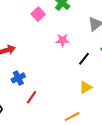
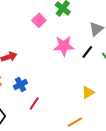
pink star: (62, 40) -> (64, 46), size x1.5
black line: (84, 59) -> (87, 52), moved

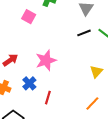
pink star: (64, 46) -> (46, 60), moved
black line: (87, 52) -> (84, 33), turned 48

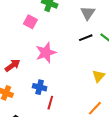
pink star: (46, 60) -> (46, 53), moved
blue cross: (29, 83) -> (40, 87), moved, turned -32

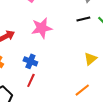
red line: (50, 103) -> (31, 80), moved

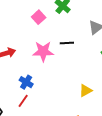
black line: (83, 19) -> (67, 43), moved

